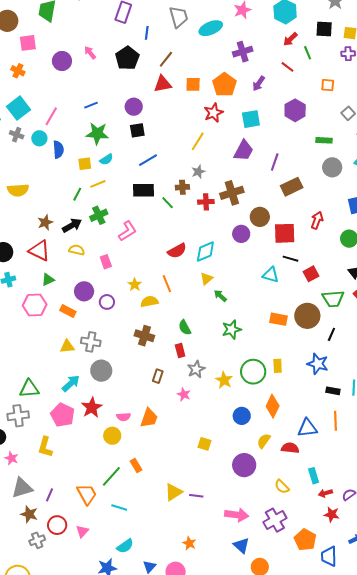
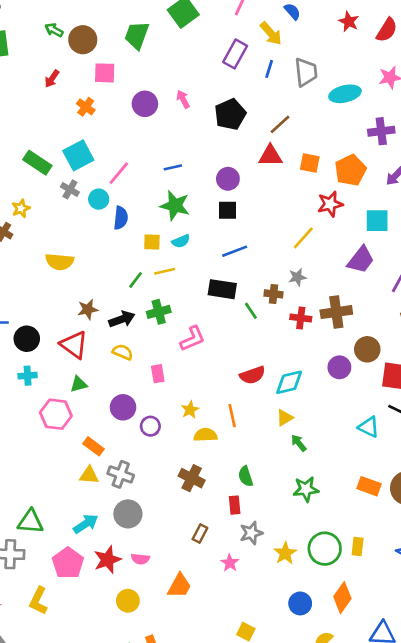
blue line: (147, 33) -> (269, 69), moved
orange rectangle: (68, 311) -> (93, 446), moved
pink semicircle: (123, 417) -> (140, 559), moved

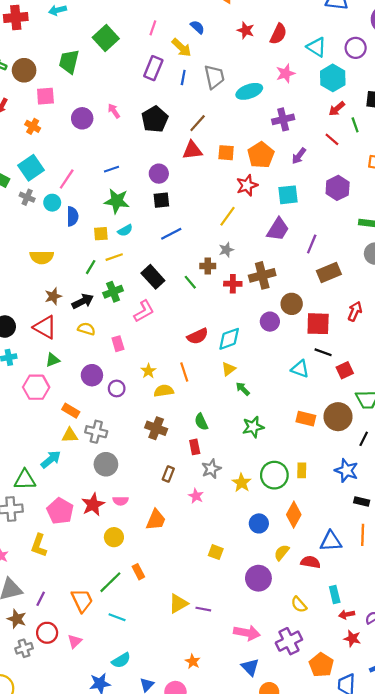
yellow semicircle: (60, 262) -> (42, 257), moved
black rectangle: (222, 289) -> (153, 277), moved, turned 45
cyan arrow: (86, 524) -> (51, 459), moved

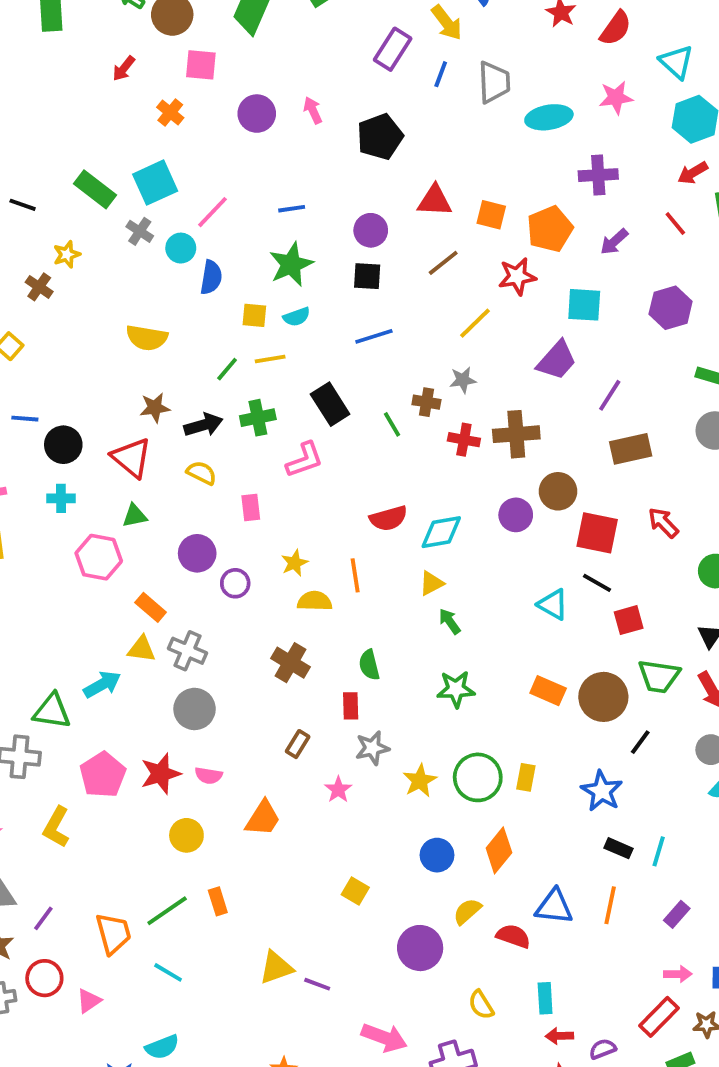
brown line: (198, 123) -> (443, 263), moved
green star: (117, 201) -> (291, 264), turned 30
red arrow: (355, 311) -> (663, 523), turned -78

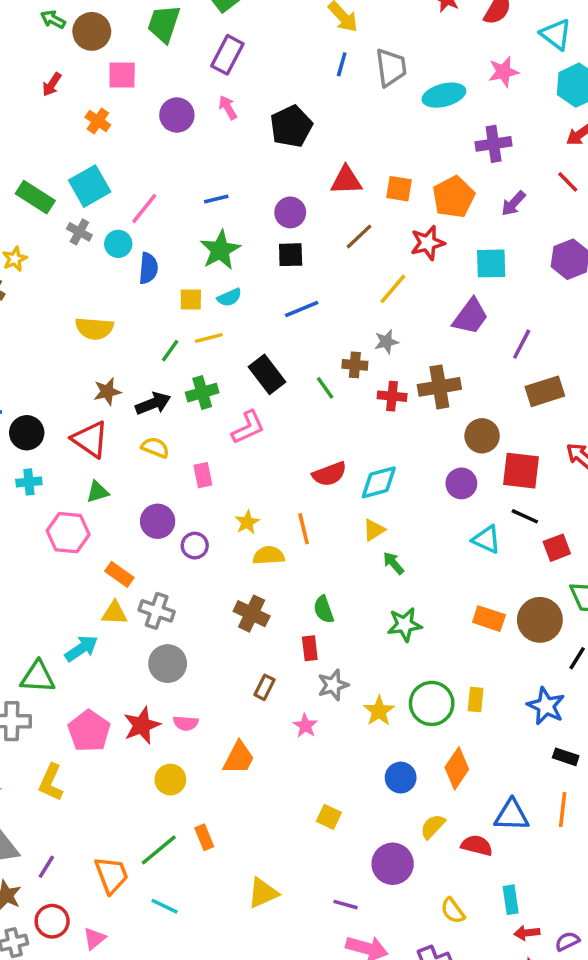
purple rectangle: (393, 49) -> (227, 55), moved
purple circle: (516, 515) -> (461, 483), moved
purple line: (317, 984) -> (346, 905), moved

